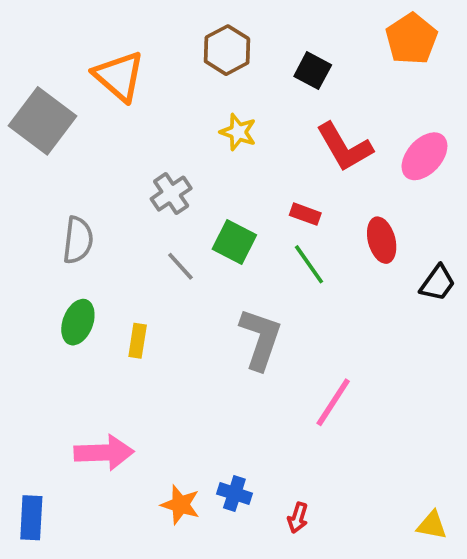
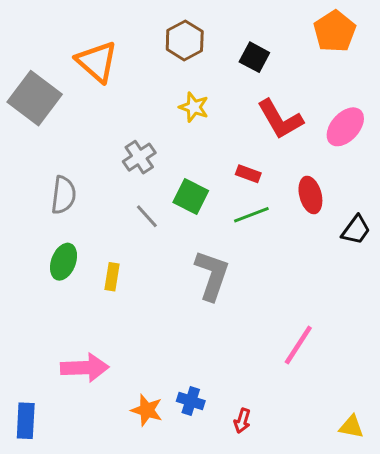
green line: (309, 264) -> (251, 215), turned -76
pink line: (333, 402) -> (298, 345), moved

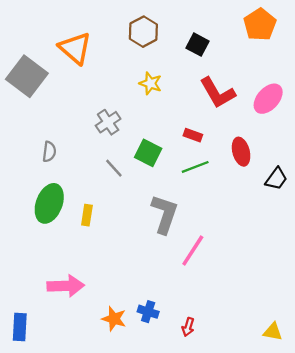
gray semicircle: (64, 195) -> (49, 152), size x0.7
green ellipse: (64, 262) -> (49, 203), size x1.4
pink line: (298, 345) -> (193, 250), moved

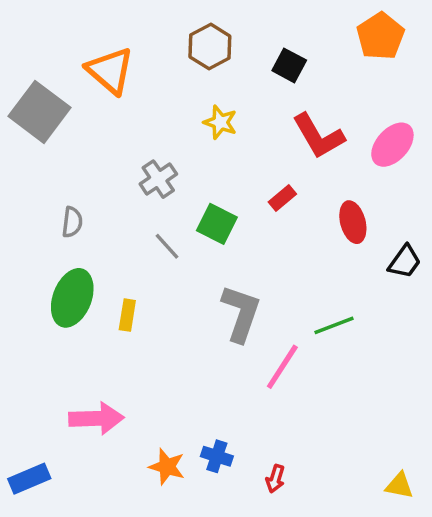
red rectangle: (193, 135) -> (282, 198), turned -60
green line: (195, 167) -> (334, 325), moved
blue rectangle: (20, 327) -> (29, 479), turned 64

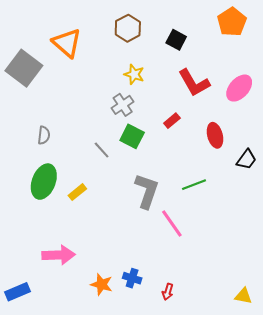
gray cross: (158, 179) -> (123, 105), moved
yellow rectangle: (127, 315) -> (77, 192), turned 42
green line: (334, 325) -> (194, 185), moved
pink line: (282, 367) -> (172, 224), turned -68

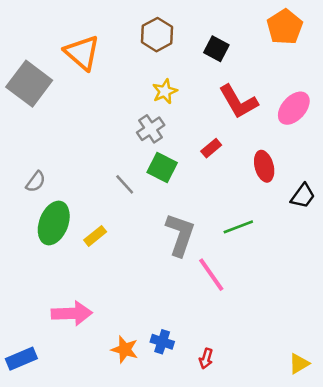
yellow star: (134, 74) -> (165, 91), turned 30
gray semicircle: (44, 135) -> (36, 182), moved, turned 30
yellow triangle: (243, 296) -> (299, 364), turned -42

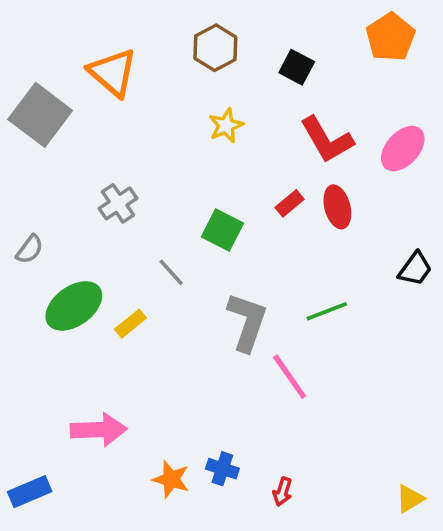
gray cross: (151, 129) -> (118, 203), moved
red ellipse: (264, 166) -> (337, 207), moved
gray semicircle: (36, 182) -> (30, 249), moved
gray line: (125, 184) -> (171, 272), moved
green ellipse: (54, 223) -> (74, 306), turned 33

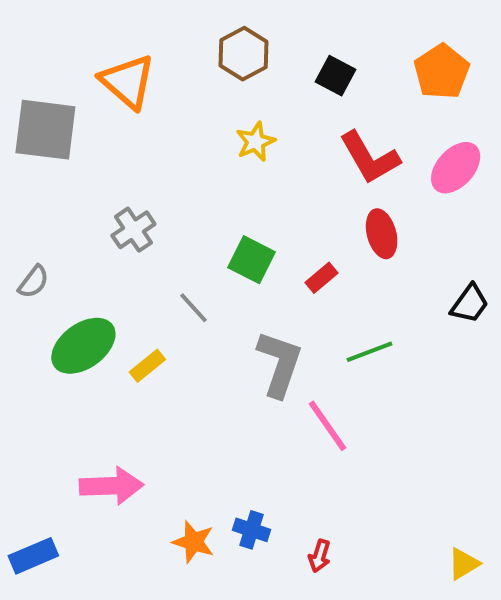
orange pentagon: (390, 37) -> (442, 72), moved
gray square: (40, 115) -> (45, 130), turned -30
red rectangle: (290, 203) -> (322, 278), moved

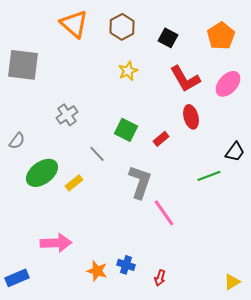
orange triangle: (127, 82) -> (74, 24), moved
green line: (370, 352) -> (209, 176), moved

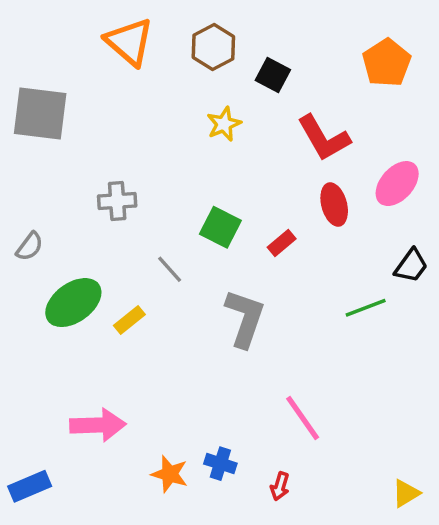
black square: (168, 38) -> (273, 75), moved
pink ellipse: (228, 84) -> (397, 184), moved
gray cross: (67, 115) -> (117, 201), turned 30
pink line: (164, 213) -> (303, 418), moved

